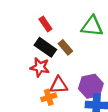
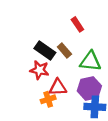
red rectangle: (45, 24) -> (77, 24), moved
green triangle: (92, 26) -> (90, 61), moved

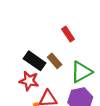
green triangle: (90, 61) -> (81, 72), turned -35

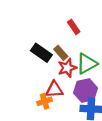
red star: (29, 81) -> (67, 68), moved, turned -30

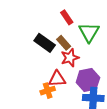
red rectangle: (74, 27) -> (67, 17), moved
green triangle: (87, 64) -> (89, 32), moved, turned -30

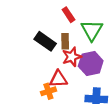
brown rectangle: (64, 43) -> (65, 41), turned 40
purple hexagon: (88, 80) -> (91, 64), moved

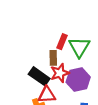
red rectangle: (68, 15) -> (62, 42), moved, turned 56
black rectangle: (45, 41) -> (39, 76), moved

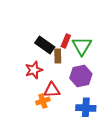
red star: (60, 73) -> (34, 70), moved
black rectangle: (39, 76) -> (45, 45), moved

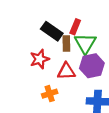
green triangle: (82, 46) -> (85, 43), moved
red triangle: (52, 90) -> (66, 71), moved

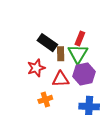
red rectangle: (75, 27) -> (80, 38), moved

